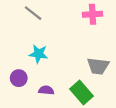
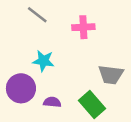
pink cross: (92, 14) -> (83, 27), moved
purple circle: (19, 78) -> (21, 88), size x1.5

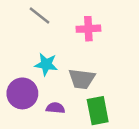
gray trapezoid: (111, 75) -> (82, 79), moved
green rectangle: (92, 105) -> (98, 111), turned 30

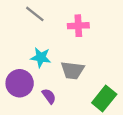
purple semicircle: (55, 108) -> (49, 96), turned 49
green rectangle: (98, 111) -> (104, 99), moved, turned 50

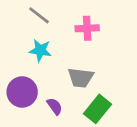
cyan star: (41, 57) -> (40, 50), moved
green rectangle: (104, 99) -> (98, 109), moved

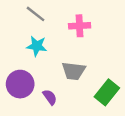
green rectangle: (98, 109) -> (107, 92), moved

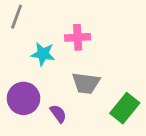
gray line: (36, 14) -> (17, 17), moved, turned 72
pink cross: (80, 26) -> (78, 37), moved

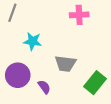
pink cross: (78, 37) -> (79, 15), moved

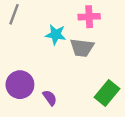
cyan star: (33, 41) -> (56, 35), moved
gray trapezoid: (65, 64) -> (82, 48), moved

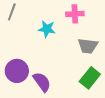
gray trapezoid: (82, 48) -> (88, 46), moved
purple semicircle: (50, 98) -> (42, 82), size x1.5

